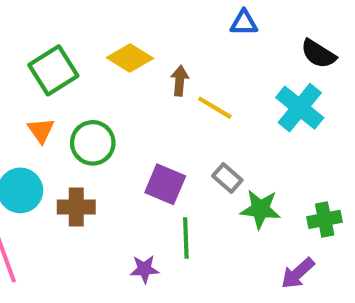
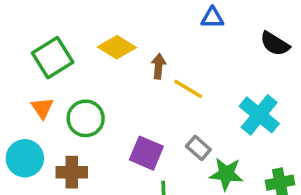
cyan cross: (300, 108) -> (259, 115), moved

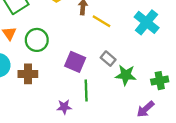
cyan cross: (259, 115) -> (147, 22), moved

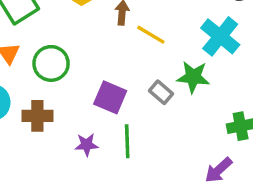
green star: (126, 75) -> (193, 77), moved
purple star: (64, 107) -> (87, 145), moved

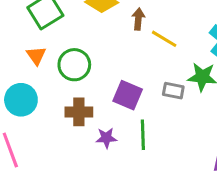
gray rectangle: (161, 92) -> (173, 91), turned -30
brown cross: (37, 116) -> (79, 112), moved

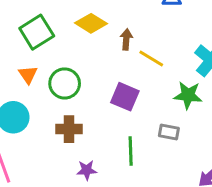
gray rectangle: (173, 91) -> (169, 132), moved
purple square: (128, 95) -> (125, 97), moved
purple star: (106, 138) -> (87, 170), moved

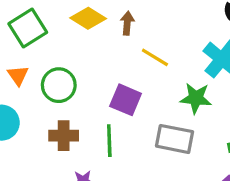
brown arrow: (126, 39) -> (127, 23), moved
gray rectangle: (169, 132) -> (175, 139), size x1.6
green line: (131, 151) -> (109, 141), moved

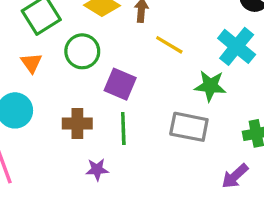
green circle: (59, 85) -> (82, 51), moved
purple square: (126, 100) -> (120, 84), moved

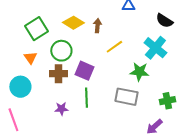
yellow line: (169, 45) -> (114, 47), turned -66
brown cross: (77, 124) -> (58, 74), moved
purple star: (97, 170) -> (61, 109), moved

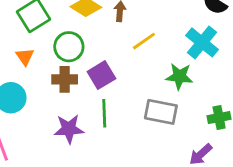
purple square: (84, 71) -> (101, 75), turned 36
purple star: (61, 109) -> (69, 129), size x1.5

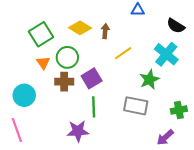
orange triangle: (25, 57) -> (43, 63), moved
green star: (179, 76) -> (149, 79), turned -30
purple star: (69, 129) -> (78, 131), moved

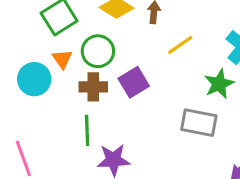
cyan circle: (24, 95) -> (34, 79), moved
green line: (94, 107) -> (87, 130), moved

